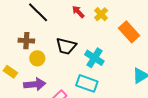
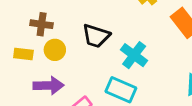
yellow rectangle: (10, 72) -> (23, 54), moved, turned -32

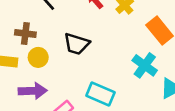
cyan cross: (134, 55) -> (145, 65), moved

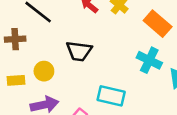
brown cross: (25, 34) -> (15, 39), moved

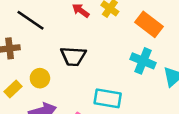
yellow rectangle: (16, 80) -> (13, 89), turned -36

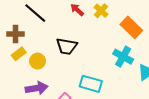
yellow rectangle: (13, 89) -> (19, 54), moved

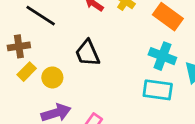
black trapezoid: (67, 46) -> (87, 53), turned 65
cyan rectangle: (91, 84) -> (158, 90), moved

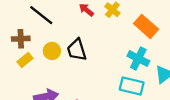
yellow circle: (52, 77) -> (52, 51), moved

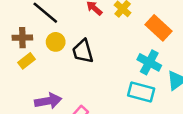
yellow circle: (52, 51) -> (56, 42), moved

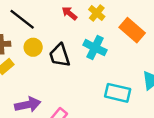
cyan cross: (149, 62) -> (95, 48), moved

